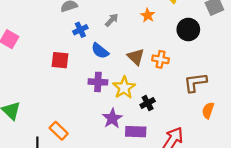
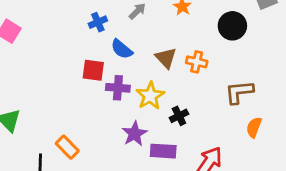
red square: (60, 60) -> (93, 70), moved

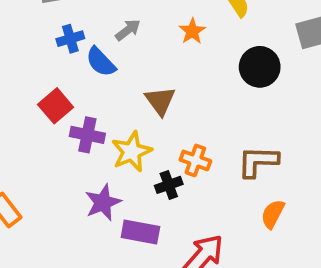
blue semicircle: (122, 49) -> (101, 62), moved
orange cross: (197, 62) -> (195, 160), moved
red square: (93, 70) -> (56, 106), turned 35

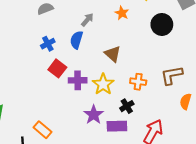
blue cross: (70, 39) -> (48, 44), moved
blue semicircle: (101, 62) -> (76, 40), turned 72
black cross: (169, 185) -> (127, 106), moved

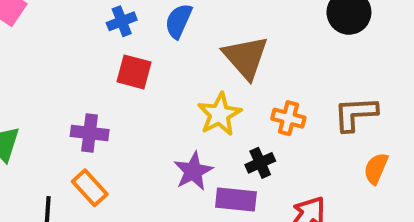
brown triangle: (113, 54) -> (246, 57), size x1.4
red square: (57, 68) -> (134, 72), turned -30
purple cross: (78, 80) -> (90, 133), moved

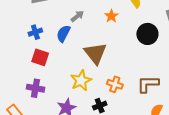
purple cross: (90, 133) -> (35, 88), moved

